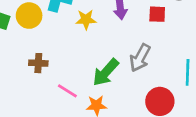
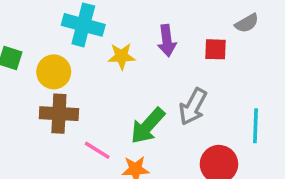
yellow circle: (29, 16) -> (54, 72), moved
brown cross: (38, 63) -> (59, 114), size x1.5

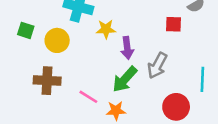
purple arrow: (167, 41) -> (127, 48), moved
brown cross: (59, 114) -> (47, 81), moved

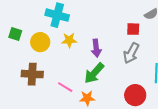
yellow star: (106, 29) -> (69, 40), moved
gray arrow: (157, 66) -> (131, 53), moved

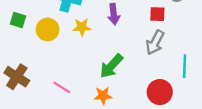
purple arrow: (96, 48) -> (114, 14), moved
brown cross: (32, 74) -> (17, 77), moved, turned 30
pink line: (65, 87) -> (62, 87), moved

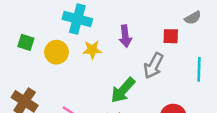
gray arrow: (155, 42) -> (154, 66), moved
cyan line: (185, 66) -> (199, 69), moved

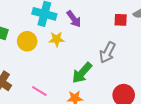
purple arrow: (125, 36) -> (74, 19), moved, turned -30
red square: (171, 36) -> (121, 20), moved

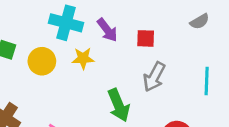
red square: (121, 20) -> (146, 38), moved
green arrow: (82, 73) -> (119, 105), turned -65

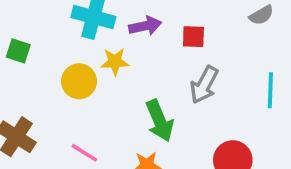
purple arrow: (107, 30) -> (145, 26), turned -65
yellow circle: (42, 61) -> (79, 81), moved

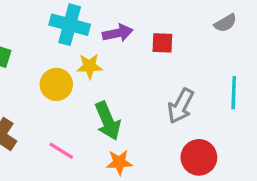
gray arrow: (204, 85) -> (181, 106), moved
green arrow: (160, 121) -> (108, 121), moved

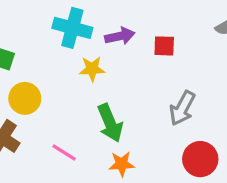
yellow circle: (56, 84) -> (25, 98), moved

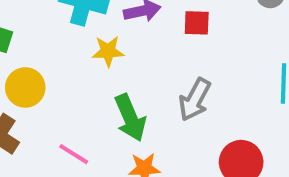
gray arrow: (182, 108) -> (195, 100), moved

